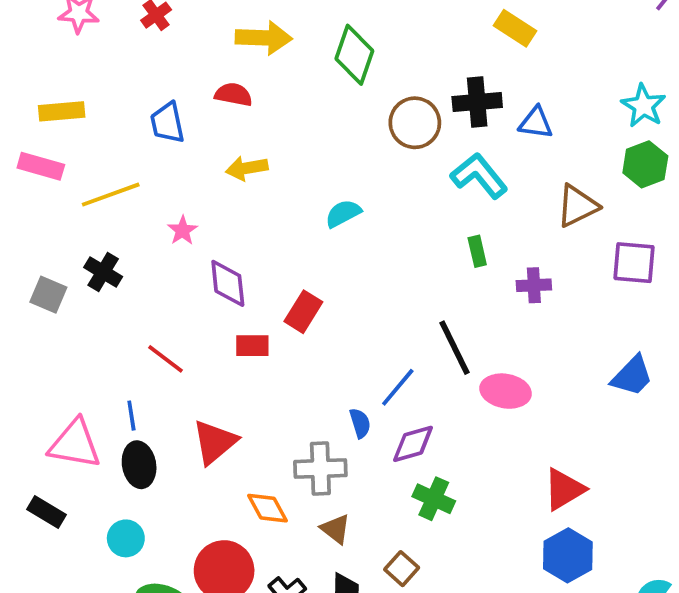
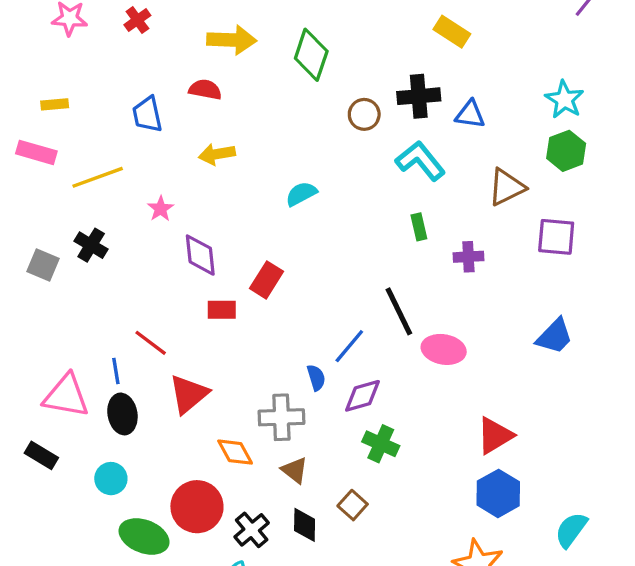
yellow rectangle: (62, 111) -> (55, 104), size x0.7
brown circle: (415, 123) -> (364, 114), size x0.7
red line: (165, 359) -> (151, 343), moved

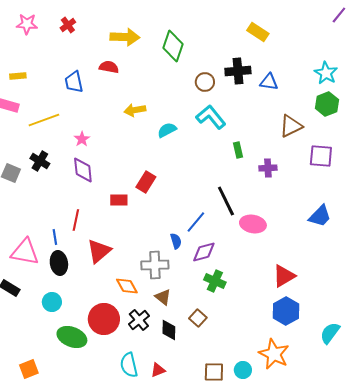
yellow arrow: (217, 154) -> (135, 110), moved
cyan L-shape: (420, 161) -> (211, 117), moved
purple diamond: (200, 255) -> (83, 170), moved
red line: (151, 343) -> (76, 220), turned 65
black cross: (252, 530) -> (139, 320), moved

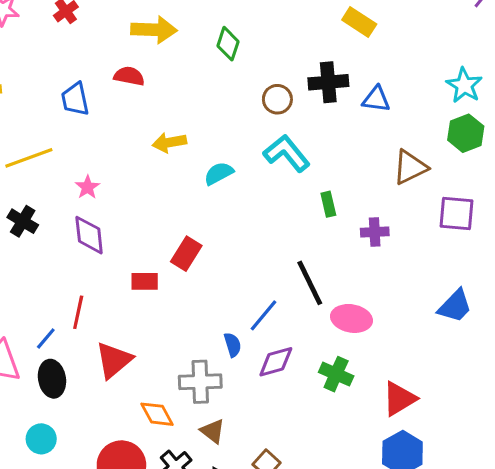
green diamond: (173, 46) -> (228, 44), size x0.7
blue line: (55, 237) -> (46, 339), turned 49
green cross: (215, 281) -> (336, 374), moved

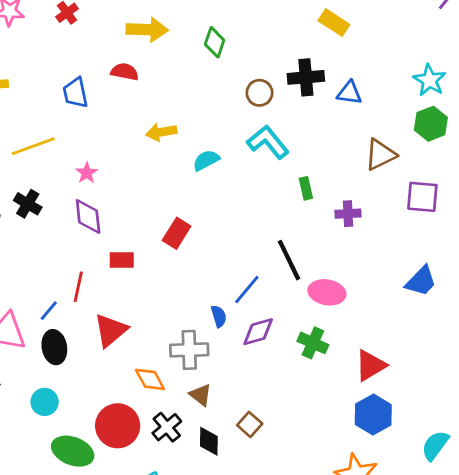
red rectangle: (145, 281) -> (122, 260), moved

